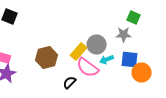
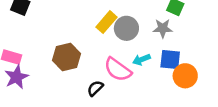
gray circle: (97, 45) -> (126, 28), moved
yellow rectangle: (79, 52) -> (106, 22), moved

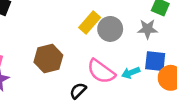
cyan arrow: (141, 60) -> (131, 73), moved

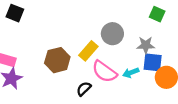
yellow rectangle: (90, 23) -> (88, 51), moved
gray star: (147, 29) -> (146, 45), moved

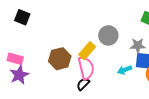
pink semicircle: (104, 72) -> (86, 68), moved, turned -140

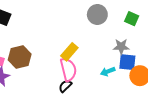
gray circle: (108, 35) -> (97, 15), moved
brown hexagon: (60, 59) -> (20, 57), moved

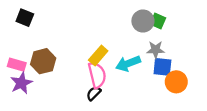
gray circle: (97, 15) -> (143, 21), moved
green square: (132, 19) -> (158, 21), moved
cyan arrow: (108, 72) -> (128, 63), moved, size x1.5

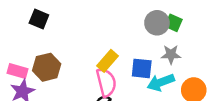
black square: (25, 18) -> (39, 19), moved
cyan arrow: (128, 63) -> (161, 82), moved
blue square: (162, 67) -> (142, 68), moved

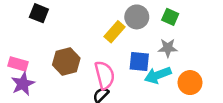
gray circle: (157, 23) -> (137, 17), moved
yellow rectangle: (107, 61) -> (114, 32), moved
brown hexagon: (47, 67) -> (66, 62), moved

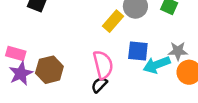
gray star: (168, 48) -> (178, 51), moved
brown hexagon: (66, 62) -> (49, 70), moved

